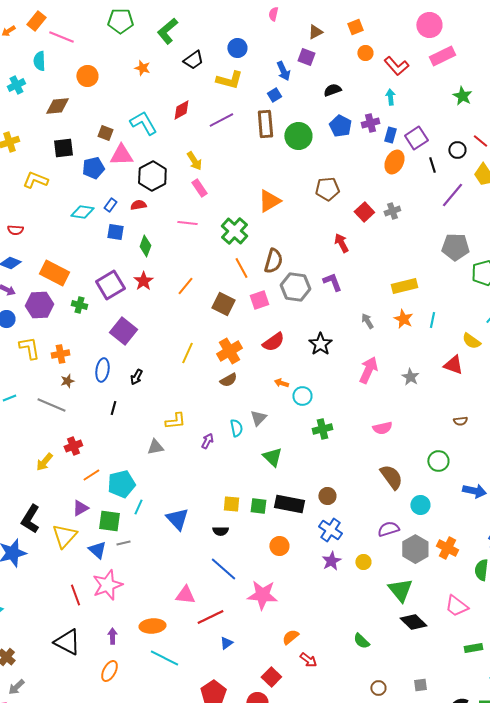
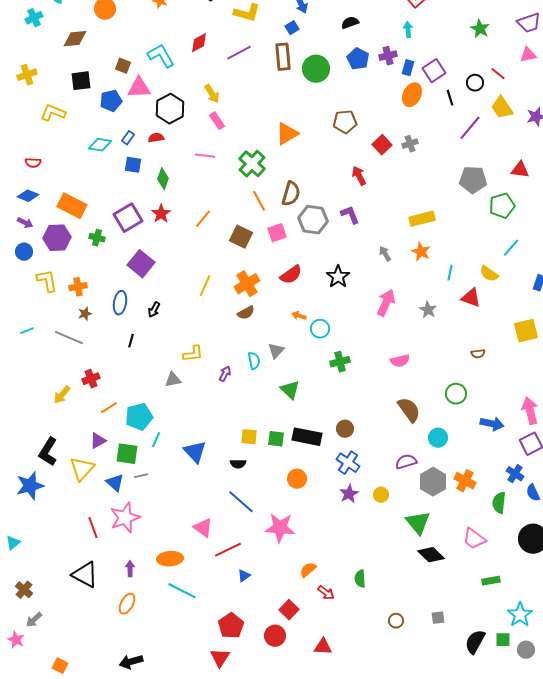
cyan line: (432, 320) -> (450, 273), moved
pink triangle: (185, 595) -> (203, 528), turned 30
green semicircle: (361, 641) -> (360, 579), moved, turned 42

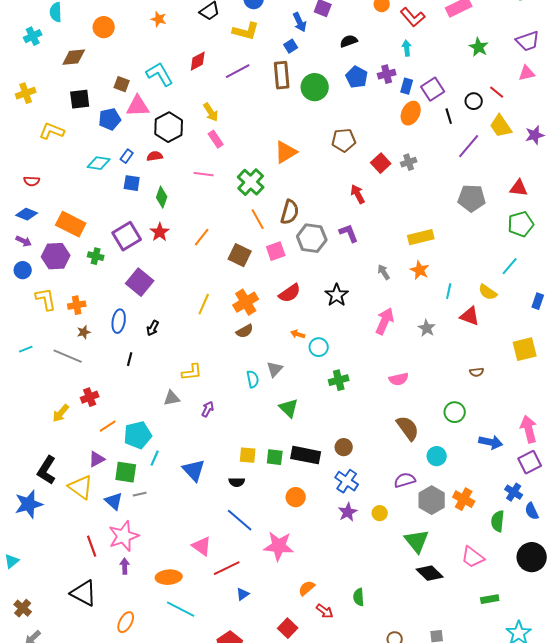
green pentagon: (502, 206) -> (521, 224), moved
purple arrow: (225, 374) -> (208, 409), moved
yellow triangle: (82, 469) -> (81, 487), turned -36
purple arrow: (130, 569) -> (125, 566), moved

